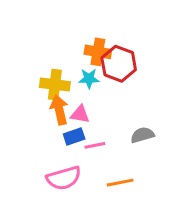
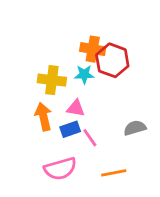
orange arrow: (59, 110) -> (43, 117), moved
pink line: (95, 145) -> (90, 138), turned 66

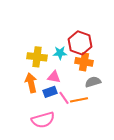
orange cross: (93, 49) -> (84, 62), moved
gray semicircle: (135, 128) -> (93, 82), moved
orange line: (114, 173) -> (79, 100), moved

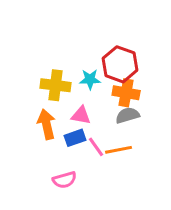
gray semicircle: (93, 82) -> (128, 115), moved
pink semicircle: (43, 120) -> (64, 180), size x0.7

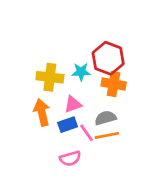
pink triangle: (81, 115) -> (73, 104), turned -30
gray semicircle: (128, 115) -> (105, 118), moved
pink semicircle: (64, 180) -> (70, 159), moved

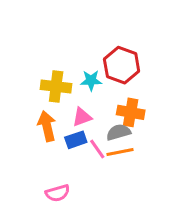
orange cross: (114, 84) -> (131, 112), moved
pink semicircle: (70, 159) -> (58, 193), moved

